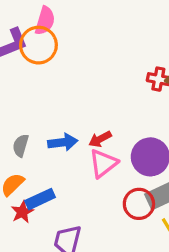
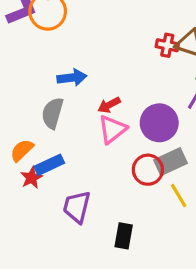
blue arrow: (63, 142) -> (72, 78), moved
gray semicircle: (21, 146) -> (53, 113), moved, size x1.4

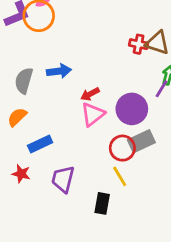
gray semicircle: (53, 113) -> (24, 81), moved
orange semicircle: (22, 150) -> (17, 117), moved
red star: (32, 178) -> (21, 174), moved, turned -30
yellow line: (179, 196) -> (120, 176), moved

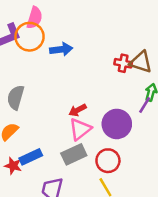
blue arrow: (59, 71) -> (61, 49), moved
gray rectangle: (141, 141) -> (74, 154), moved
red star: (21, 174) -> (13, 166), moved

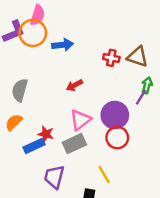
red cross: (123, 63) -> (111, 58), moved
red arrow: (78, 110) -> (74, 85), moved
red circle: (108, 161) -> (117, 138), moved
red star: (13, 166) -> (46, 134), moved

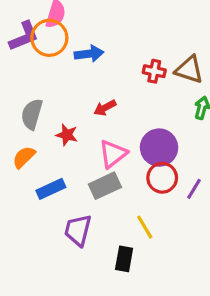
purple line: (141, 97) -> (194, 189), moved
red star: (46, 134) -> (67, 135), moved

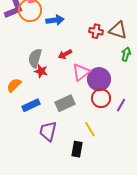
gray semicircle: (32, 114) -> (35, 58), moved
pink triangle: (113, 154) -> (81, 72), moved

